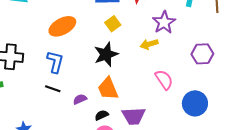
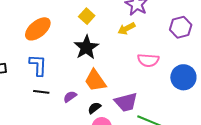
pink semicircle: (164, 80) -> (148, 60), turned 140

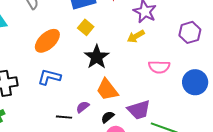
yellow square: (87, 16) -> (86, 27), moved
blue L-shape: (38, 65) -> (49, 77), turned -75
black line: (41, 92) -> (64, 117), moved

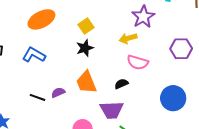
yellow square: (86, 27) -> (86, 26), moved
black star: (97, 57) -> (85, 48), size x0.7
pink semicircle: (159, 67) -> (138, 62), moved
black semicircle: (108, 117) -> (121, 84), moved

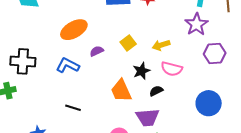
purple star: (143, 17) -> (196, 24), moved
yellow square: (86, 26) -> (128, 43), moved
black star: (85, 48) -> (141, 71), moved
purple semicircle: (58, 93) -> (97, 51), moved

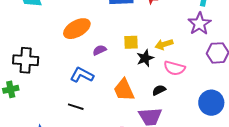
yellow square: (128, 43) -> (131, 42), turned 35
blue L-shape: (68, 65) -> (82, 75), moved
black star: (141, 71) -> (145, 58), moved

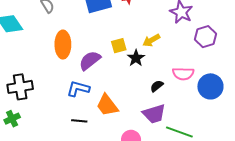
orange ellipse: (77, 29) -> (63, 45), turned -48
purple semicircle: (100, 50) -> (90, 60), size x1.6
pink semicircle: (174, 68) -> (183, 74), moved
orange trapezoid: (124, 90) -> (107, 105), moved

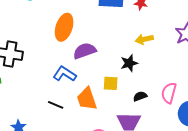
yellow arrow: (151, 40) -> (144, 39), moved
yellow square: (119, 46) -> (111, 83), moved
pink semicircle: (183, 74) -> (169, 93), turned 85

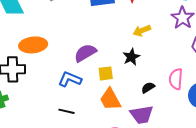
orange ellipse: (64, 27) -> (33, 45), moved, turned 76
yellow square: (111, 83) -> (106, 73), moved
orange trapezoid: (87, 99) -> (110, 99), moved

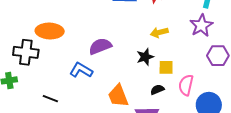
yellow square: (106, 73) -> (166, 67), moved
black line: (66, 111) -> (50, 99), moved

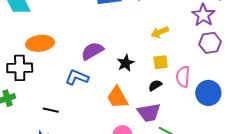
purple star: (201, 25) -> (203, 15), moved
yellow arrow: (159, 32) -> (160, 32), moved
black star: (145, 57) -> (126, 63), moved

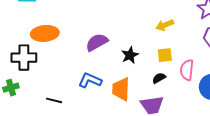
blue L-shape: (77, 77) -> (90, 80), moved
orange trapezoid: (117, 97) -> (121, 89), turned 30

